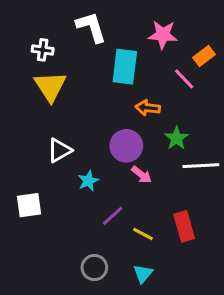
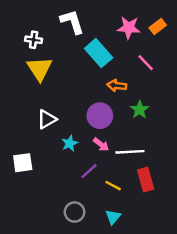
orange rectangle: (204, 56) -> (158, 27), moved
cyan rectangle: (125, 67) -> (99, 53), turned -48
white line: (201, 166) -> (130, 152), moved
pink arrow: (142, 175) -> (101, 145), moved

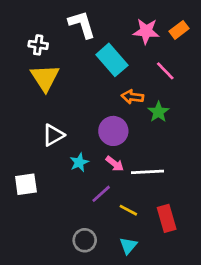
green star: (140, 110) -> (158, 112), moved
red rectangle: (146, 179) -> (167, 218), moved

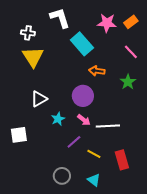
pink line: (165, 71) -> (131, 52), moved
green star: (158, 112) -> (128, 82), moved
cyan triangle: (128, 246) -> (94, 180), turned -32

